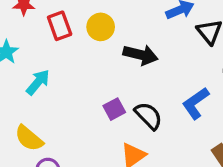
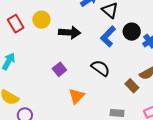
blue L-shape: (196, 103) -> (108, 36), moved
black semicircle: (148, 116) -> (100, 68), moved

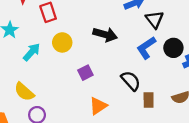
yellow circle: (41, 20) -> (62, 42), moved
brown rectangle: (132, 86) -> (149, 100), moved, turned 32

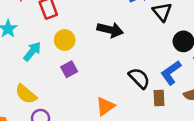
blue L-shape: (146, 48) -> (171, 73), moved
purple square: (85, 73) -> (69, 69), moved

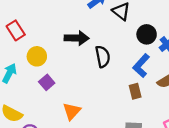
black semicircle: (139, 78) -> (103, 57), moved, turned 45
orange triangle: (105, 106) -> (72, 111), moved

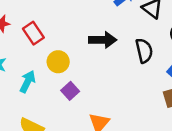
black semicircle: (103, 57) -> (144, 51), moved

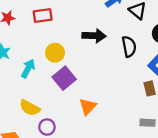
red rectangle: (33, 33) -> (43, 16), moved, turned -66
purple square: (70, 91) -> (64, 78), size x1.5

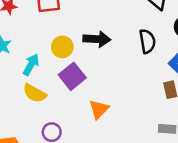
black arrow: (94, 36) -> (97, 39), moved
yellow semicircle: (30, 108) -> (35, 93), moved

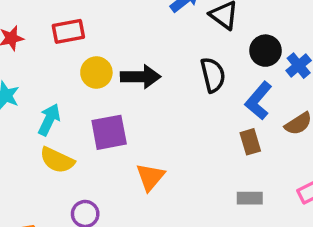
yellow circle: (62, 47) -> (96, 73), moved
purple square: (72, 76) -> (109, 132), turned 32

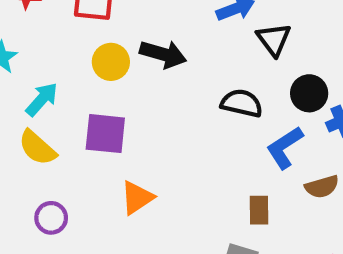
black semicircle: (213, 75) -> (242, 103), turned -80
black arrow: (141, 77) -> (163, 54), moved
brown rectangle: (250, 142) -> (259, 210), moved

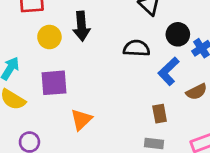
black arrow: (163, 54) -> (81, 26), turned 80

